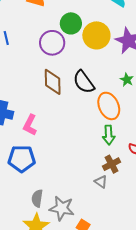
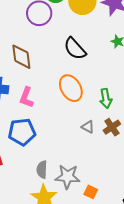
brown diamond: (53, 82) -> (21, 57), moved
orange ellipse: (109, 106) -> (71, 88), moved
gray triangle: (101, 182) -> (88, 127), moved

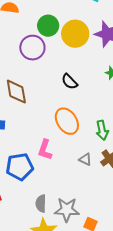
black semicircle: (75, 49) -> (69, 82), size x0.7
pink L-shape: (26, 97) -> (45, 150), moved

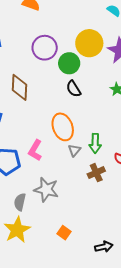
green circle: (48, 26) -> (69, 63), moved
gray triangle: (85, 159) -> (74, 150), moved, turned 32
gray star: (67, 210) -> (46, 190), moved

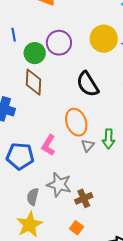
green circle: (69, 63) -> (35, 53), moved
black semicircle: (74, 89) -> (88, 84), size x1.5
brown cross: (96, 173) -> (84, 198), moved

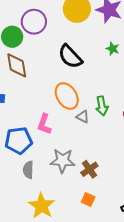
gray triangle: (88, 146) -> (83, 117), turned -32
gray semicircle: (33, 197) -> (28, 170), moved

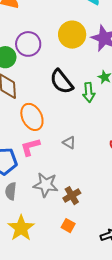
orange ellipse: (67, 96) -> (32, 117), moved
green arrow: (102, 106) -> (89, 92), moved
pink L-shape: (44, 124) -> (30, 147), turned 50

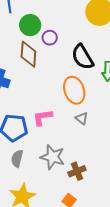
purple circle: (28, 44) -> (50, 38), moved, size x0.6
orange ellipse: (32, 117) -> (74, 90), moved

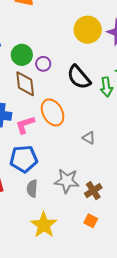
orange ellipse: (74, 90) -> (53, 112), moved
pink L-shape: (43, 117) -> (25, 125), moved

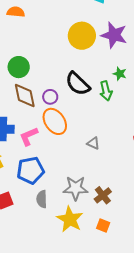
purple circle: (43, 64) -> (50, 97), moved
yellow star: (44, 225) -> (70, 219), moved

